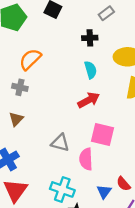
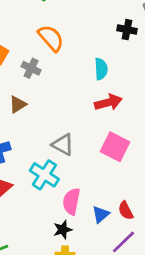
orange semicircle: (30, 59) -> (51, 38), turned 80
cyan semicircle: (91, 70) -> (101, 69), moved
pink semicircle: (86, 159) -> (71, 201), moved
cyan cross: (62, 189) -> (44, 175), moved

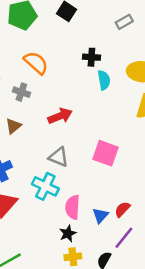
black cross: (127, 30) -> (91, 57), moved
cyan semicircle: (101, 69) -> (104, 80), moved
red arrow: (108, 102) -> (60, 116), moved
red semicircle: (126, 211) -> (122, 209), turned 77

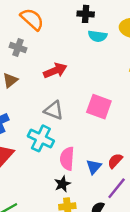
cyan semicircle: (104, 80) -> (98, 36), turned 108

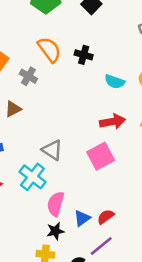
black cross: (86, 14) -> (84, 55), moved
red arrow: (55, 71) -> (112, 122), moved
pink square: (99, 107) -> (101, 156), turned 30
black star: (62, 184) -> (55, 231), moved

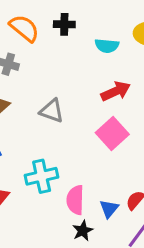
gray triangle: (52, 150) -> (52, 111), moved
cyan cross: (32, 177) -> (42, 176), turned -36

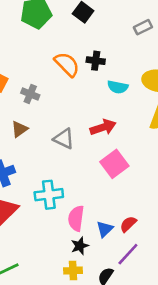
black cross: (64, 24) -> (96, 61), moved
orange semicircle: (24, 28) -> (67, 64), moved
red arrow: (116, 91) -> (103, 127), moved

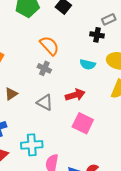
black cross: (96, 61) -> (97, 35), moved
gray cross: (30, 94) -> (44, 68), moved
pink square: (114, 164) -> (83, 123), turned -30

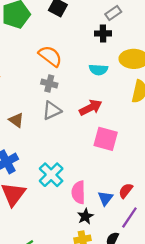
brown triangle: (11, 94) -> (16, 120), turned -40
gray triangle: (45, 102) -> (52, 111), moved, turned -42
cyan cross: (32, 145) -> (51, 175), turned -30

